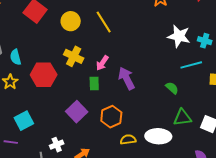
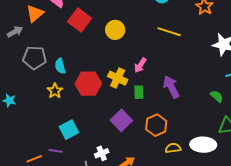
yellow line: (104, 22) -> (169, 32), moved, turned -40
yellow cross: (74, 56) -> (118, 78), moved
pink arrow: (102, 63) -> (140, 65), moved

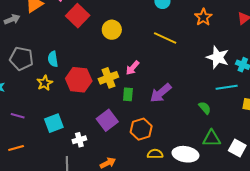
gray pentagon: (35, 58) -> (21, 59), moved
yellow cross: (118, 78) -> (108, 78), turned 36
purple arrow: (171, 87) -> (161, 93), turned -110
purple line: (56, 151) -> (18, 116), moved
white cross: (102, 153) -> (79, 140), moved

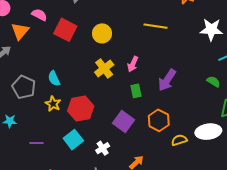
gray pentagon: (21, 59) -> (24, 87), turned 30
yellow cross: (108, 78) -> (104, 68), moved
red hexagon: (79, 80) -> (81, 109), moved

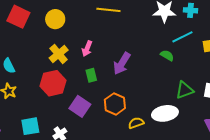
green semicircle: (213, 82) -> (167, 55), moved
red hexagon: (81, 109) -> (53, 83), moved
cyan square: (73, 140) -> (30, 126), turned 30

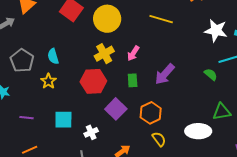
yellow circle: (55, 19) -> (107, 19), size x1.4
yellow semicircle: (136, 123) -> (159, 139), moved, turned 63

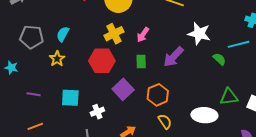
white star: (216, 31) -> (199, 34), moved
cyan semicircle: (53, 56) -> (63, 34), turned 42
gray pentagon: (22, 60) -> (31, 37), turned -30

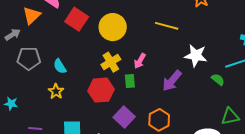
cyan semicircle: (63, 34) -> (60, 66), turned -56
gray pentagon: (31, 37) -> (29, 58), moved
green rectangle: (141, 62) -> (130, 81), moved

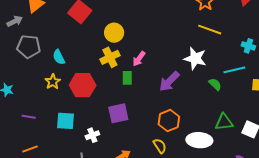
yellow line: (167, 26) -> (210, 30), moved
yellow circle: (113, 27) -> (114, 33), moved, size x0.7
red hexagon: (101, 90) -> (83, 85), moved
purple square: (124, 117) -> (118, 113), turned 30
orange hexagon: (159, 120) -> (169, 121), moved

